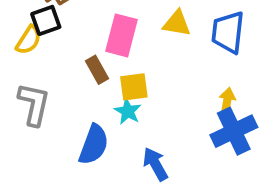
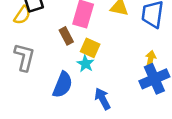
yellow square: (134, 87) -> (90, 48), turned 30

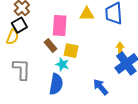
cyan star: (86, 64) -> (62, 64), moved
blue arrow: (103, 99) -> (101, 87), moved

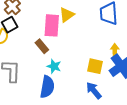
yellow triangle: (87, 14) -> (67, 15), moved, turned -35
yellow square: (71, 51) -> (95, 66), moved

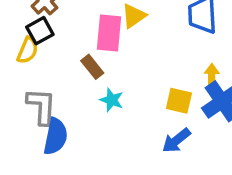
blue semicircle: (47, 87) -> (56, 136), moved
blue arrow: (94, 90) -> (176, 140), turned -90

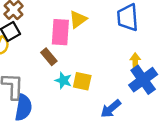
yellow square: (179, 101) -> (82, 81), moved

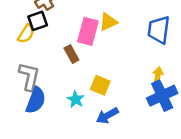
cyan star: (63, 80) -> (76, 99), moved
blue arrow: (111, 109) -> (107, 116), moved

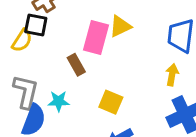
black square: (38, 21) -> (36, 25), turned 30
yellow arrow: (158, 76) -> (172, 75), moved
cyan star: (76, 99) -> (59, 101), moved, turned -30

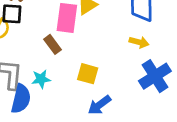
yellow arrow: (172, 75) -> (139, 42), turned 102

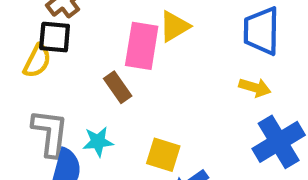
yellow square: (88, 74) -> (163, 155), moved

